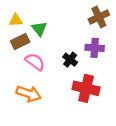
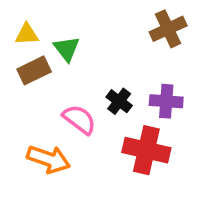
purple cross: (95, 48) -> (166, 101), moved
pink semicircle: (35, 62) -> (79, 119), moved

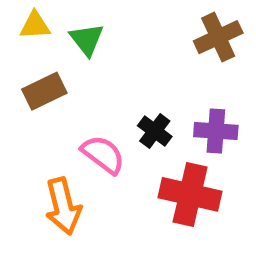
yellow triangle: (27, 34) -> (35, 25), moved
green triangle: (67, 49) -> (87, 39), moved
orange arrow: (49, 159) -> (63, 206), turned 57

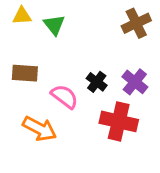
brown rectangle: (44, 91) -> (25, 73), moved, turned 30
purple cross: (216, 131) -> (135, 82), turned 35
orange arrow: (63, 206) -> (40, 129), turned -48

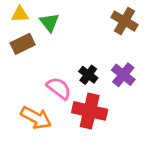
brown cross: (136, 23) -> (125, 21), turned -35
brown rectangle: (25, 73) -> (23, 44), moved, turned -30
red cross: (119, 121) -> (90, 111), moved

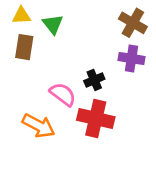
brown rectangle: (23, 44) -> (24, 47), turned -55
black cross: (88, 75) -> (94, 80), turned 30
purple cross: (123, 75) -> (131, 59), moved, turned -30

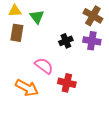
black cross: (94, 80) -> (66, 41), moved
red cross: (96, 119) -> (67, 83), size x0.7

